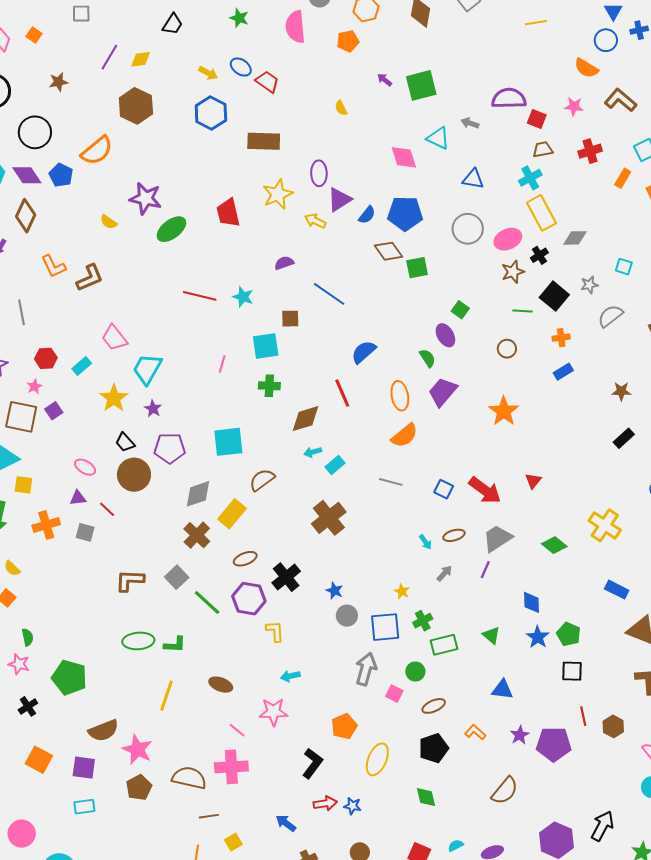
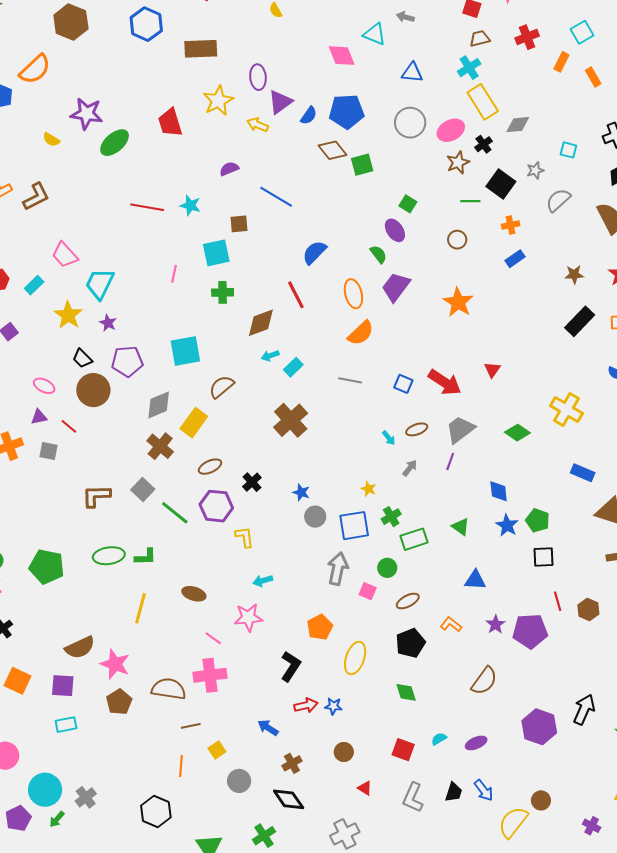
black rectangle: (624, 438) -> (580, 321), size x1.4
black cross: (286, 577) -> (252, 482), size x0.7
green pentagon: (69, 677) -> (47, 567), moved

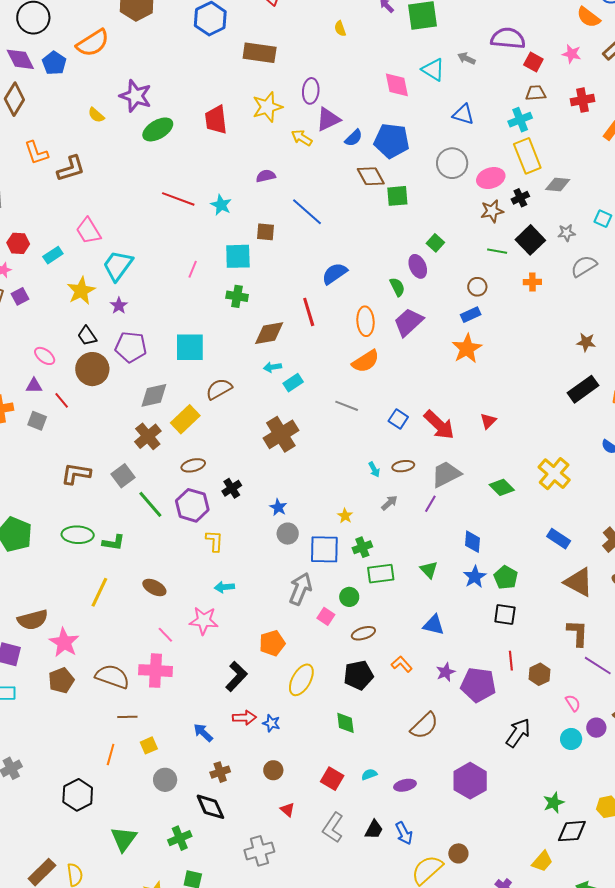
blue rectangle: (515, 259) -> (471, 315), moved
black arrow: (584, 709) -> (518, 733), moved

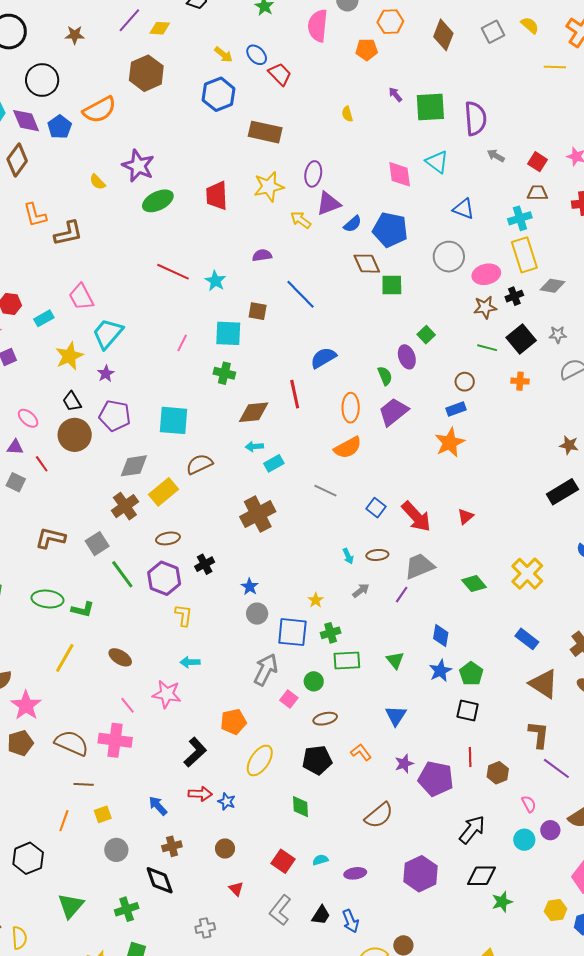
purple semicircle: (508, 38) -> (475, 118), moved, turned 76
gray arrow: (466, 58) -> (496, 156), moved
blue triangle: (434, 625) -> (396, 716), turned 45
black diamond: (572, 831) -> (482, 876), moved
gray cross: (259, 851) -> (205, 928), size x0.7

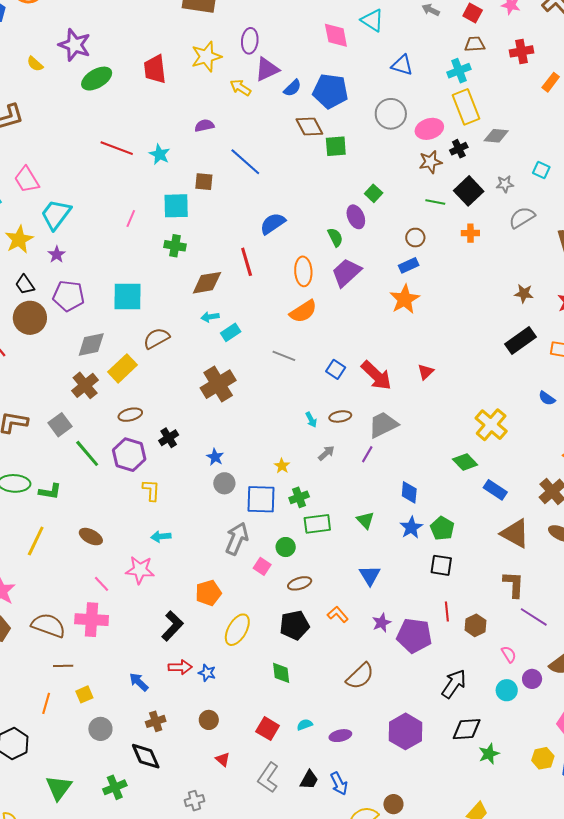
green diamond: (474, 584) -> (465, 462), moved

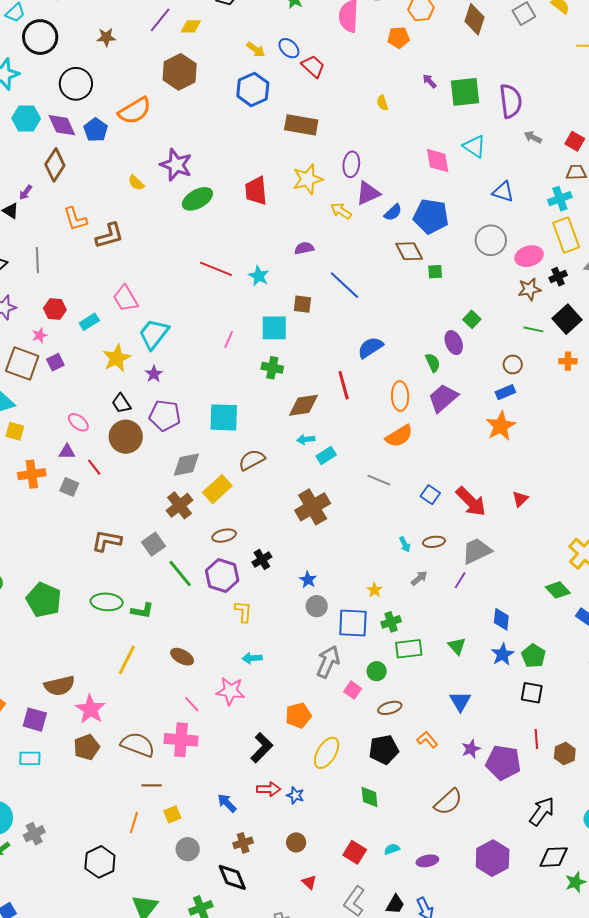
green square: (336, 146) -> (435, 272), size x0.7

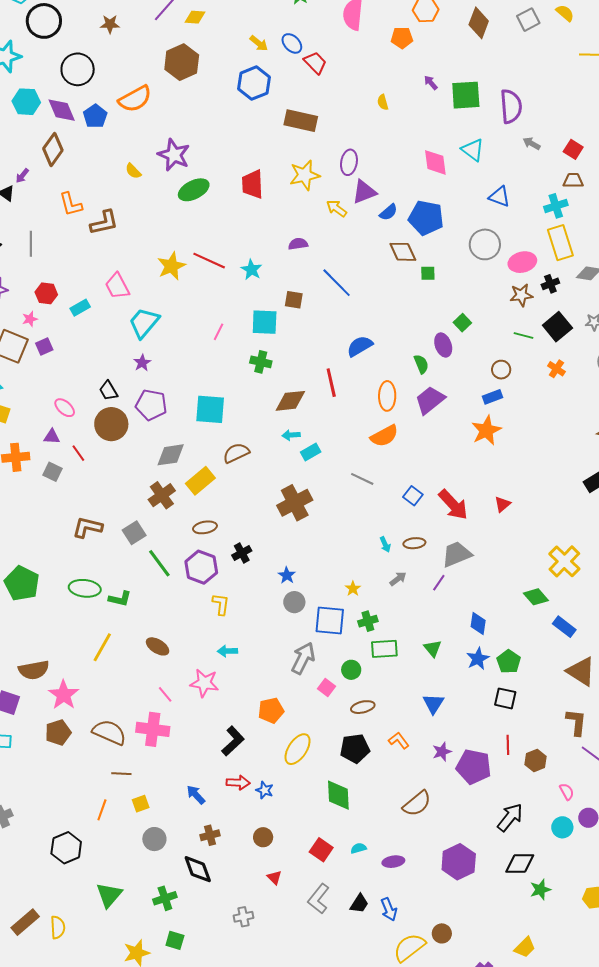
yellow star: (117, 358) -> (171, 266), moved
orange cross: (568, 361) -> (556, 369), turned 30
green diamond: (369, 797) -> (338, 795), size x1.4

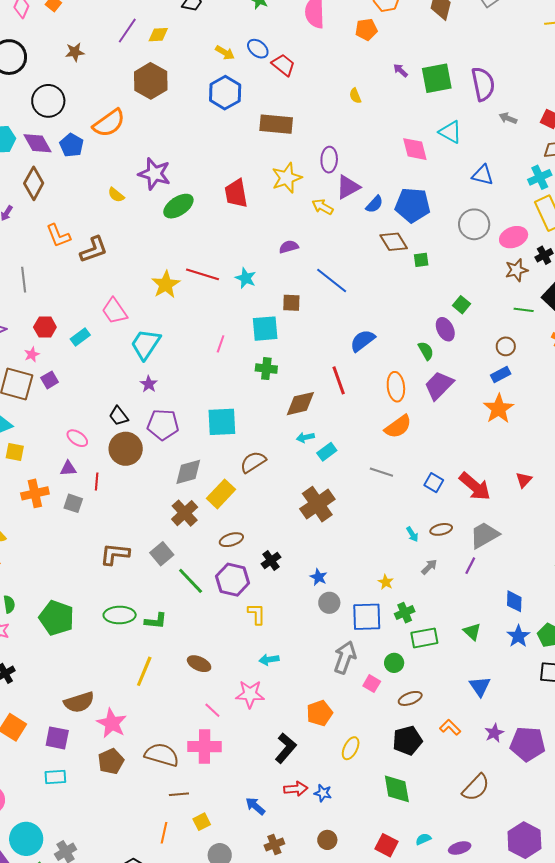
red line: (78, 453) -> (97, 482), turned 48
yellow ellipse: (298, 749) -> (351, 748), size x0.7

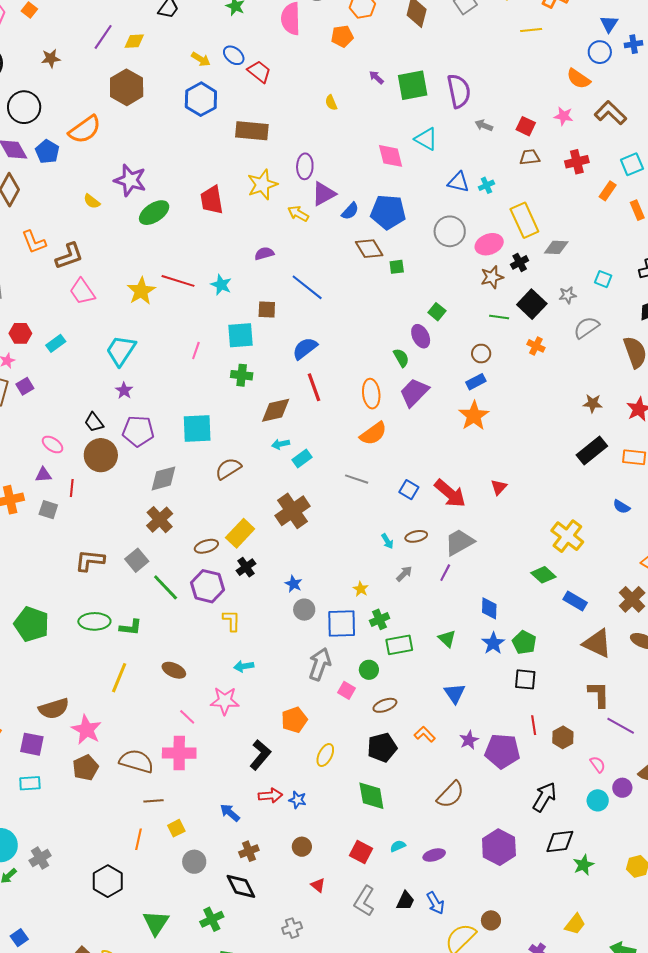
cyan cross: (540, 177) -> (486, 185), moved, size x0.7
pink trapezoid: (115, 311) -> (82, 292), moved
blue semicircle: (363, 341) -> (305, 348), moved
yellow rectangle: (221, 494) -> (240, 533), moved

